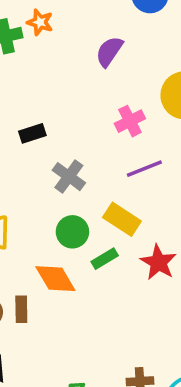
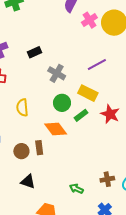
pink cross: (130, 121) -> (89, 20), moved

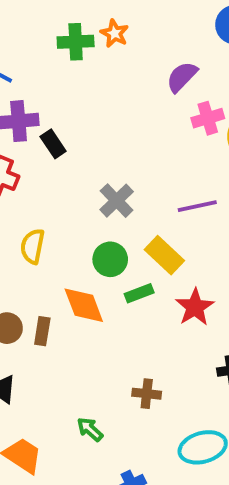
black rectangle: (34, 52) -> (53, 144), moved, turned 64
brown cross: (107, 179) -> (147, 394), moved

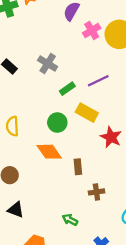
gray cross: (117, 201) -> (48, 64), moved
green rectangle: (139, 293) -> (67, 89), moved
brown rectangle: (42, 331) -> (78, 167), moved

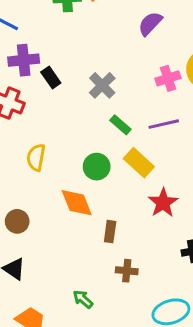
pink cross: (92, 30) -> (168, 78), moved
green rectangle: (67, 89) -> (120, 125), turned 63

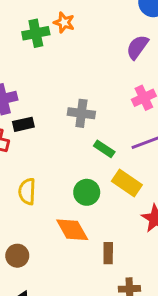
purple semicircle: (150, 24) -> (137, 47), moved
black rectangle: (51, 77) -> (23, 124), moved, turned -60
gray cross: (102, 85) -> (81, 113), turned -30

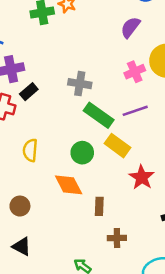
black rectangle: (23, 124) -> (29, 92), turned -30
green rectangle: (104, 149) -> (99, 115), size x1.6

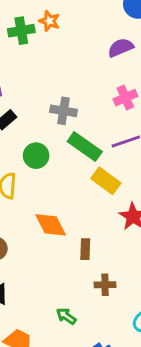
purple semicircle: (130, 27) -> (121, 48), turned 30
green circle: (82, 153) -> (36, 156), moved

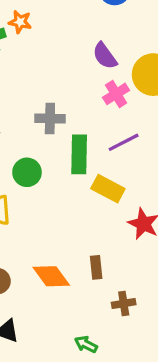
purple semicircle: (121, 48) -> (105, 56), moved, turned -95
green rectangle: (85, 146) -> (79, 154), turned 64
orange diamond: (51, 225) -> (51, 276), moved

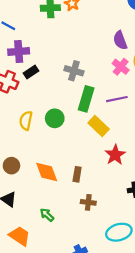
pink cross: (116, 94) -> (121, 67), turned -35
green circle: (27, 172) -> (55, 118), moved
green arrow: (86, 344) -> (47, 215), moved

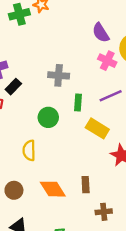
green rectangle: (86, 99) -> (78, 103), size x0.6
green circle: (55, 118) -> (48, 117), moved
yellow semicircle: (26, 121) -> (29, 150), moved

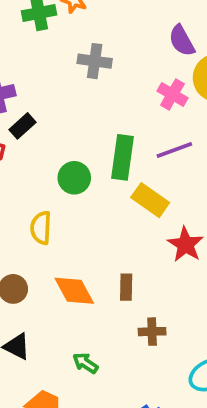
purple semicircle: (101, 33) -> (182, 41), moved
gray cross: (59, 75) -> (95, 61), moved
green rectangle: (78, 103) -> (122, 157), size x1.6

